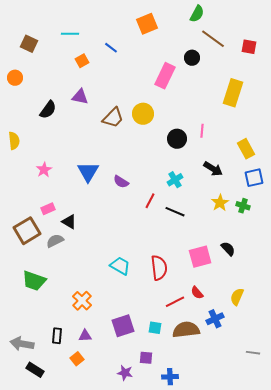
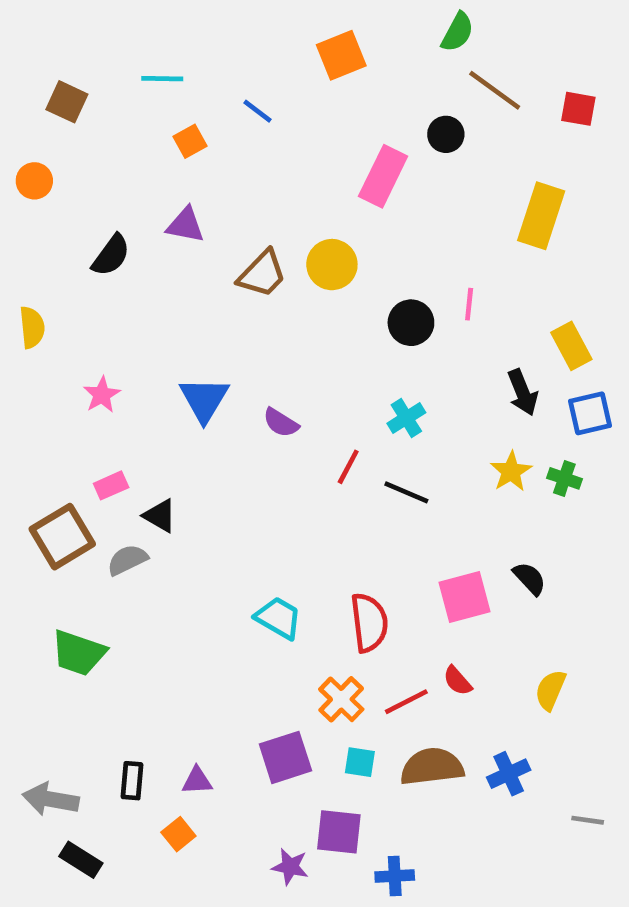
black arrow: (213, 169) -> (523, 392), moved, turned 36
orange cross: (82, 301) -> (341, 699), moved
blue cross: (215, 319) -> (509, 774), moved
purple square: (146, 358) -> (339, 832), size x1.5

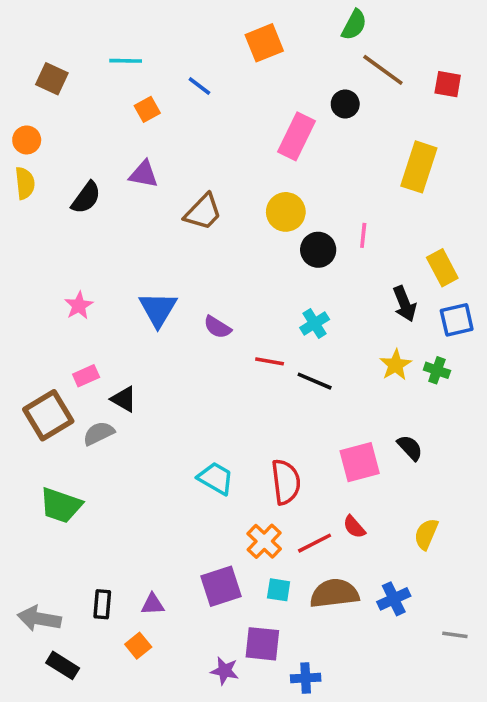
yellow circle: (332, 265) -> (286, 212), moved
yellow semicircle: (32, 327) -> (25, 183), moved
red line: (348, 467) -> (270, 361), turned 72

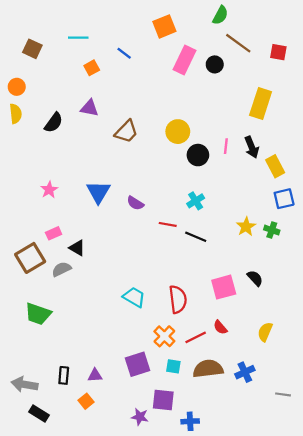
pink rectangle: (297, 136) -> (185, 60), moved
black arrow: (405, 304) -> (252, 147), moved

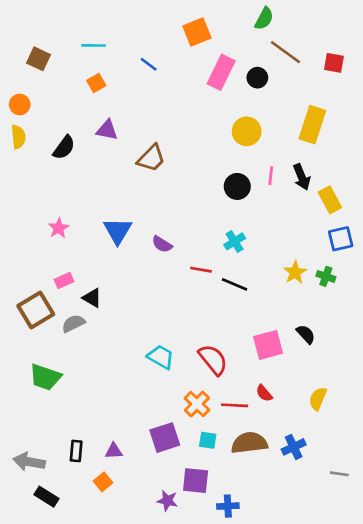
orange square: (92, 68) -> (96, 83), moved
yellow circle: (178, 132) -> (247, 131), moved
red semicircle: (178, 299) -> (213, 360), turned -32
red line: (196, 337) -> (235, 405), turned 30

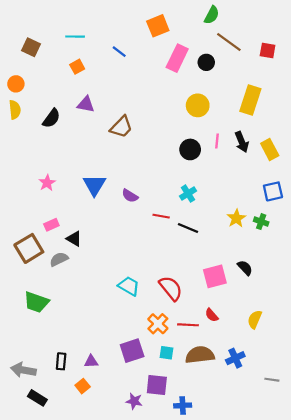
yellow rectangle: (330, 200) -> (270, 149), moved

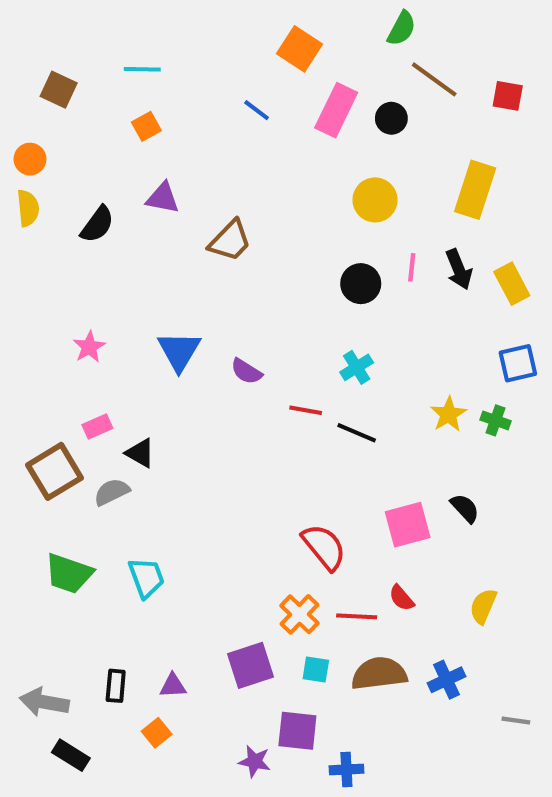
orange square: (158, 26) -> (299, 49), turned -35
blue line: (119, 52) -> (257, 110), moved
cyan trapezoid: (129, 286) -> (146, 578), moved, turned 40

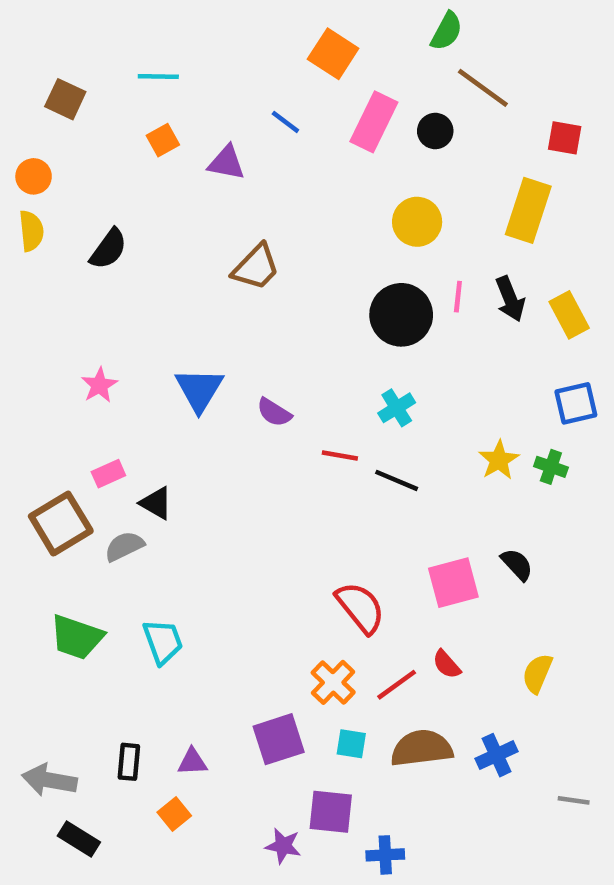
red square: (508, 96) -> (565, 138), moved
purple triangle: (163, 198) -> (226, 163), moved
black circle: (361, 284) -> (401, 315), size x1.4
red line: (357, 616) -> (397, 685), turned -39

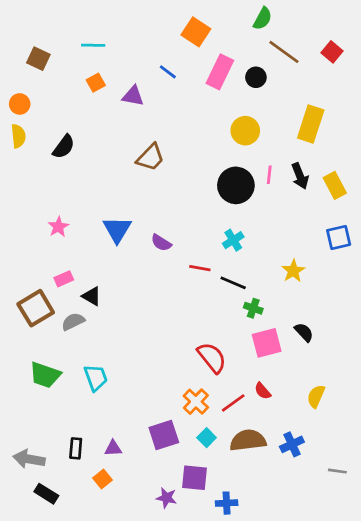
red square: (565, 138) -> (332, 52), moved, turned 30
green cross: (551, 467) -> (253, 308), moved
cyan square: (351, 744) -> (207, 438), turned 36

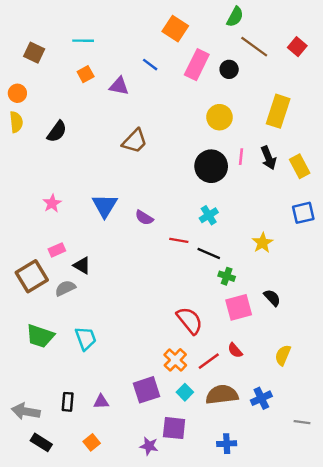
orange square: (102, 479) -> (92, 442), moved
blue cross: (227, 503) -> (227, 444), moved

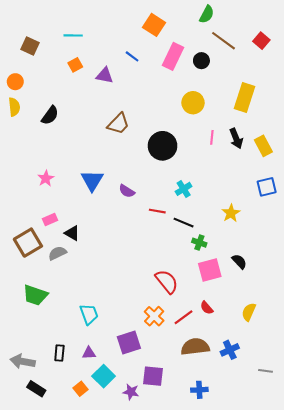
black circle: (211, 166) -> (163, 146), moved
cyan trapezoid: (86, 338) -> (89, 314), moved
cyan square: (185, 392) -> (104, 376), moved, size x1.5

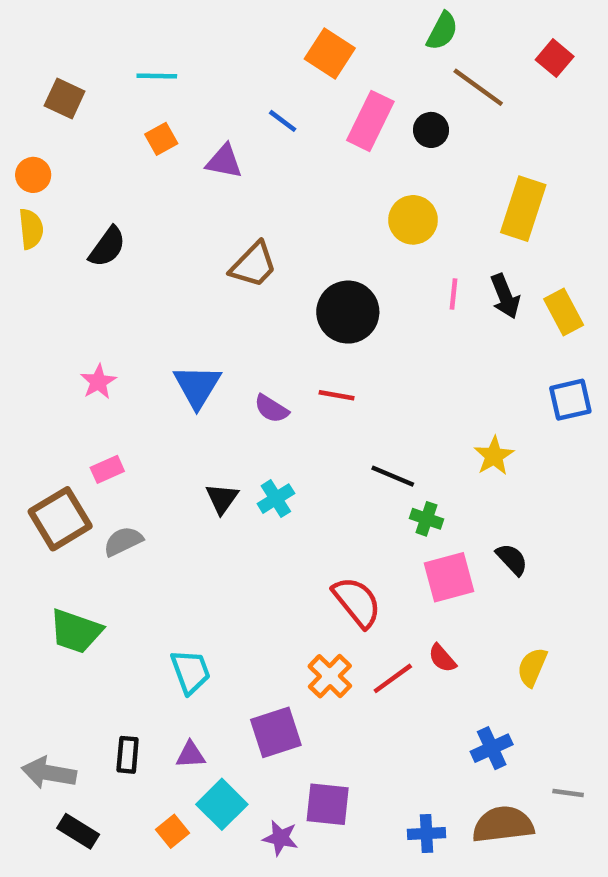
red square: (261, 41) -> (555, 58), moved
cyan cross: (184, 189) -> (276, 499), moved
red line: (157, 211) -> (337, 395), moved
black triangle: (72, 233) -> (222, 499), moved, turned 35
brown semicircle: (195, 347) -> (503, 824), moved

